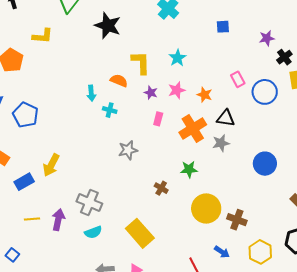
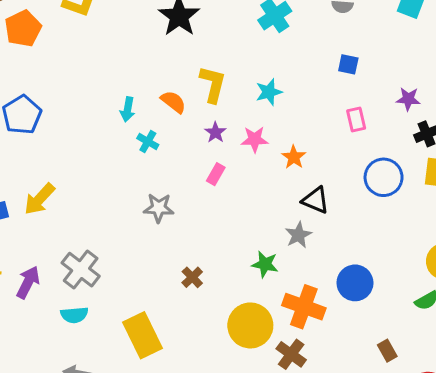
pink rectangle: (238, 79) -> (356, 119), moved
orange cross: (193, 129) -> (304, 307), moved, turned 36
gray star: (221, 143) -> (298, 235), turned -30
green star: (189, 169) -> (265, 264), moved

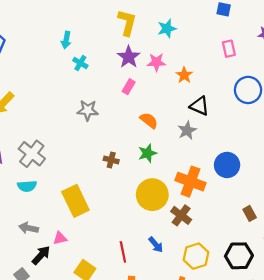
orange semicircle: (173, 102) -> (149, 120), moved
purple star: (215, 132) -> (129, 57), size x1.5
green star: (265, 264) -> (147, 153), moved, turned -30
brown cross: (192, 277) -> (111, 160), turned -32

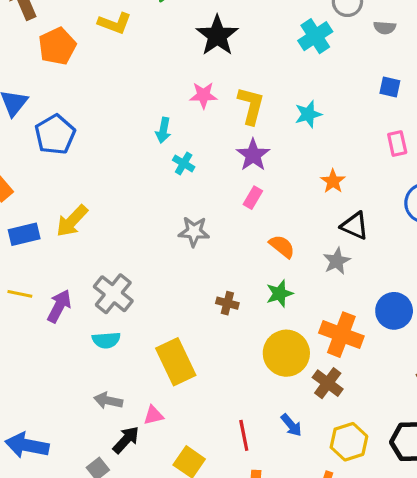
pink star: (156, 62) -> (203, 95), moved

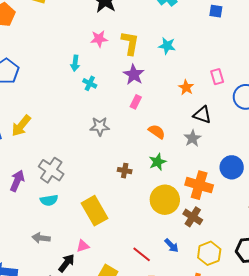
blue square: (390, 87) -> (216, 11), moved
cyan star: (308, 114) -> (167, 46), turned 30
pink rectangle: (397, 144) -> (217, 77), moved
gray arrow: (108, 401) -> (41, 238), moved
red line: (244, 435) -> (142, 254), turned -36

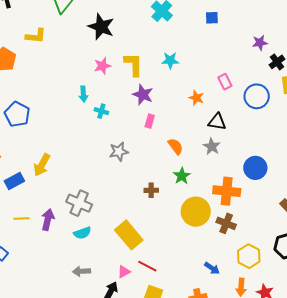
orange semicircle: (157, 132) -> (176, 146), turned 30
blue arrow: (172, 246) -> (212, 268), moved
red line: (142, 254) -> (147, 266), moved

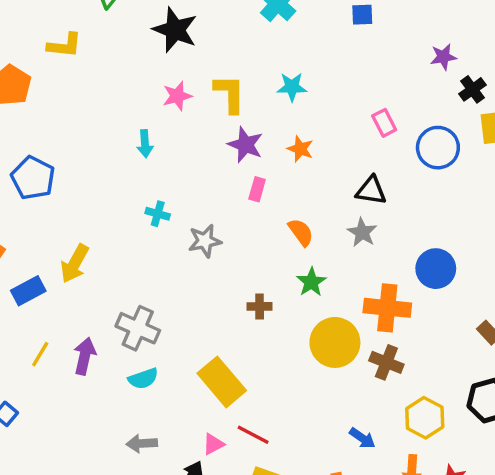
orange star: (196, 98) -> (300, 149), moved
cyan cross: (101, 111) -> (158, 214), moved
yellow line: (21, 218) -> (40, 354), turned -56

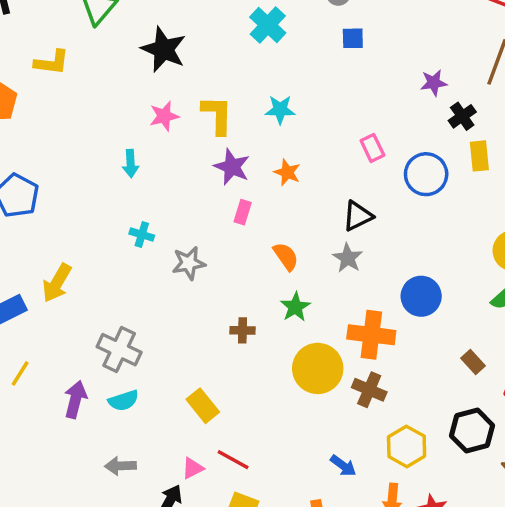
black triangle: (371, 191) -> (358, 216), turned -36
purple arrow: (85, 356) -> (75, 400), moved
yellow rectangle: (222, 382) -> (203, 406), size x0.7

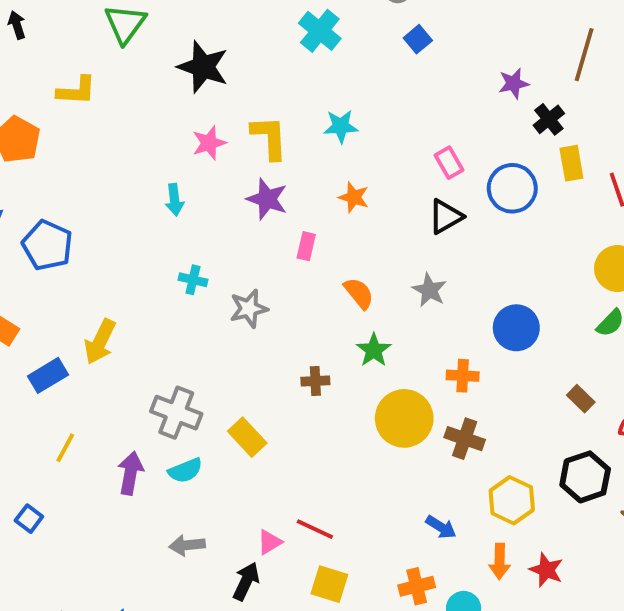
blue square: (353, 38) -> (418, 39), turned -35
purple star: (232, 167) -> (267, 199), moved
black triangle: (358, 216) -> (446, 216), moved
orange cross: (371, 335) -> (463, 376), size x0.6
yellow rectangle: (203, 406) -> (247, 437), moved

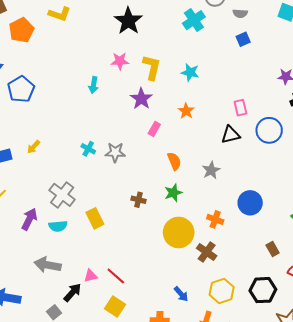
cyan cross: (193, 280) -> (88, 149), moved
yellow arrow: (100, 342) -> (34, 147), size x0.6
gray arrow: (187, 545) -> (48, 265), size x1.4

